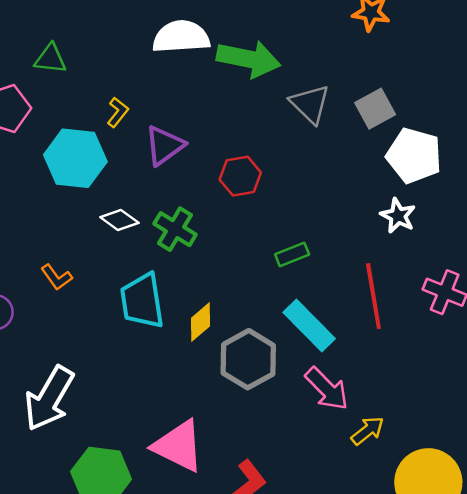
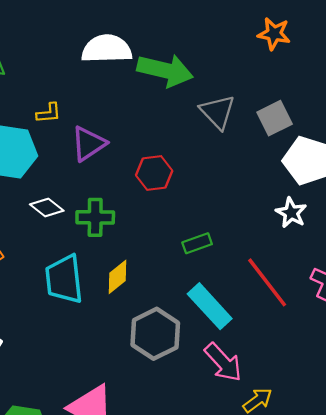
yellow L-shape: (118, 112) -> (49, 113), turned 45
green cross: (175, 229) -> (95, 217), turned -33
red line: (373, 296) -> (267, 282), turned -30
yellow diamond: (201, 322) -> (118, 277), moved

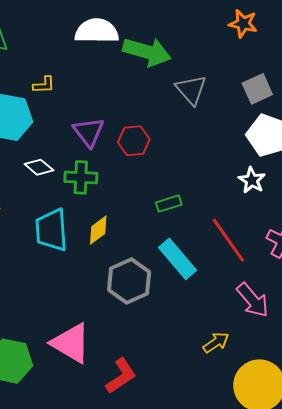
gray square: (275, 118) -> (257, 89), moved
purple triangle: (89, 144) -> (89, 132), moved, turned -36
pink arrow: (223, 362) -> (253, 300), moved

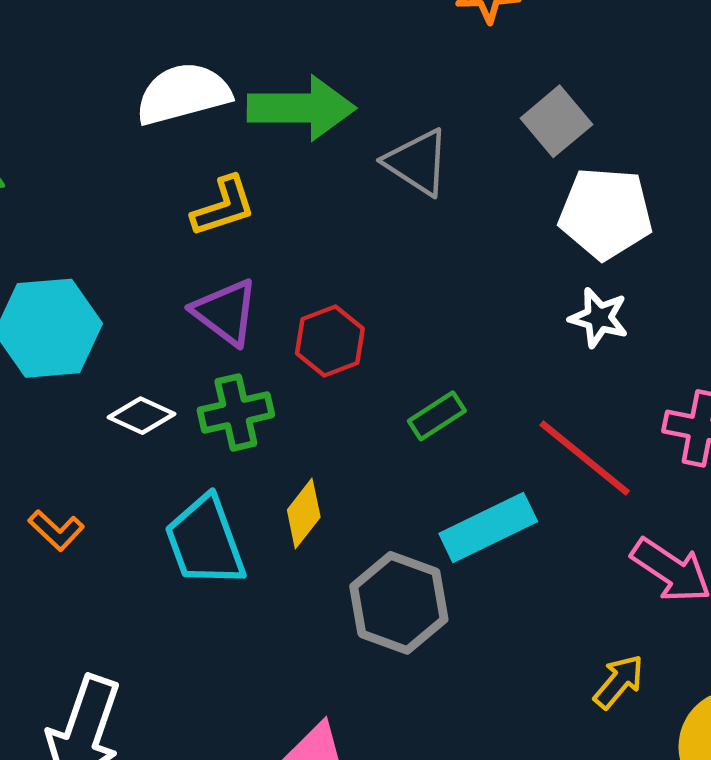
yellow L-shape: (44, 85) -> (223, 206), moved, size x1.4
red hexagon: (134, 141) -> (330, 341), moved
cyan rectangle: (178, 259) -> (488, 527), turned -60

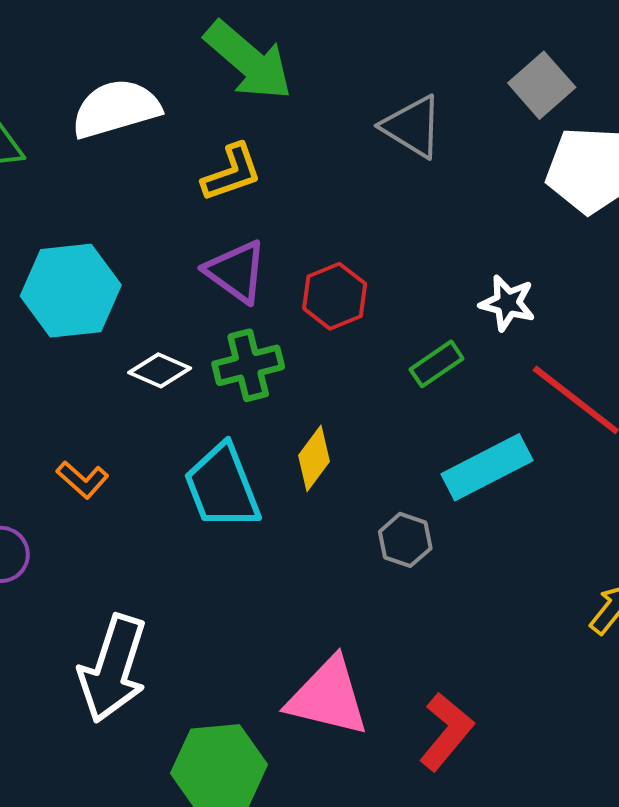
white semicircle: (183, 94) -> (116, 109), moved
green arrow: (301, 108) -> (248, 61), moved, turned 42
white star: (599, 318) -> (507, 303), moved
gray hexagon: (399, 603) -> (405, 540), size x0.6

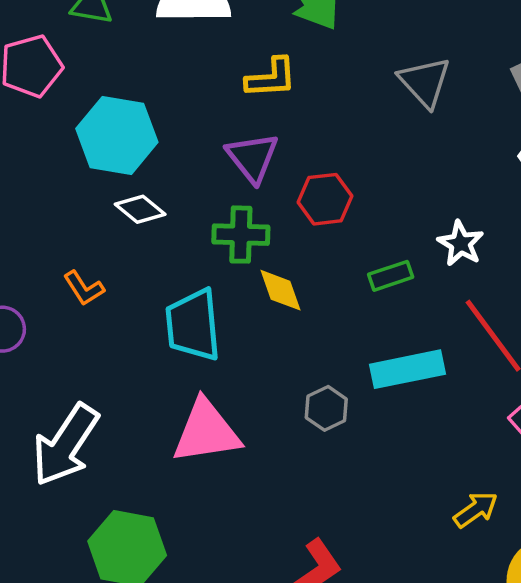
white diamond: (160, 370) -> (140, 209), moved
yellow diamond: (314, 458) -> (281, 290), moved, turned -72
pink triangle: (328, 697) -> (206, 432), moved, turned -38

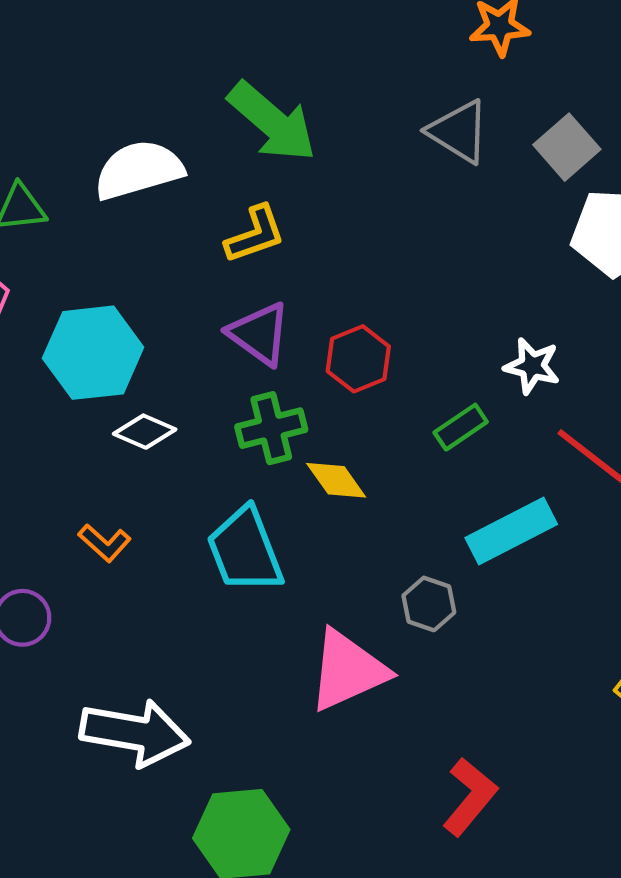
gray triangle: (425, 82) -> (459, 132), moved
pink triangle: (206, 432) -> (348, 670), moved
white arrow: (65, 445) -> (135, 733), turned -98

